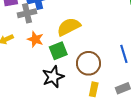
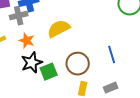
green square: (58, 51) -> (49, 72), moved
black star: (53, 77) -> (32, 63), moved

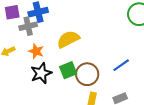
blue line: (112, 55) -> (121, 65), turned 72
green square: (49, 72) -> (68, 70), moved

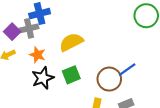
purple square: (12, 12) -> (12, 32), moved, turned -35
brown circle: (87, 74) -> (109, 79), moved

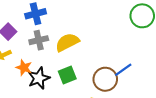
gray cross: (29, 28) -> (39, 40), moved
orange star: (37, 55) -> (24, 68), moved

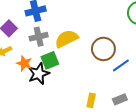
green square: (67, 75) -> (50, 60), moved
brown circle: (105, 79) -> (103, 49), moved

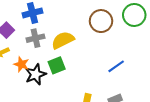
brown circle: (103, 49) -> (101, 21), moved
green square: (50, 60) -> (57, 65), moved

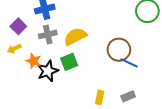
brown circle: (101, 21) -> (119, 50), moved
blue line: (116, 66) -> (129, 63), turned 60

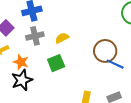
yellow semicircle: (75, 36) -> (62, 38), size x0.6
black star: (48, 71) -> (22, 80), moved

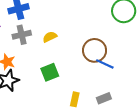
green square: (56, 63) -> (50, 72), moved

